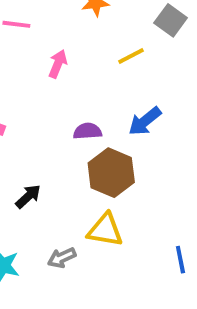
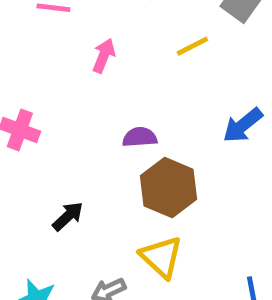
blue arrow: (145, 121) -> (243, 125), moved
yellow triangle: (105, 230) -> (161, 257), turned 33

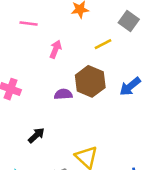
purple semicircle: (140, 137) -> (63, 94), moved
brown hexagon: (168, 188) -> (90, 81), moved

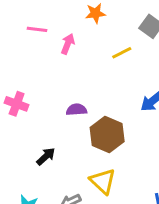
pink arrow: (56, 49) -> (68, 44), moved
brown hexagon: (90, 81) -> (107, 135), moved

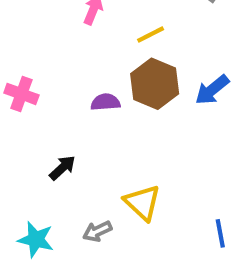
yellow line: (122, 53) -> (151, 35), moved
brown hexagon: (107, 135) -> (155, 84), moved

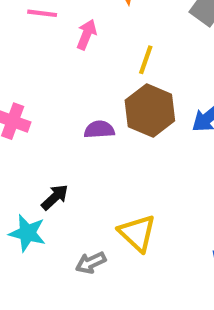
yellow line: (151, 35) -> (146, 60), turned -44
cyan star: (36, 239) -> (27, 233), moved

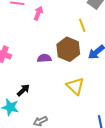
yellow line: (146, 60) -> (82, 25), moved, turned -40
yellow triangle: (137, 233) -> (75, 86), moved

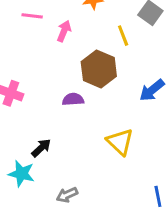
yellow line: (82, 25) -> (123, 36), moved
brown hexagon: (68, 49) -> (99, 69), moved

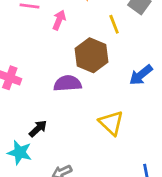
purple semicircle: (73, 99) -> (68, 83), size x1.4

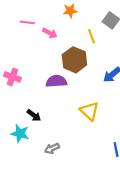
pink arrow: (59, 20) -> (50, 33), turned 96
black arrow: (38, 129) -> (34, 115), turned 80

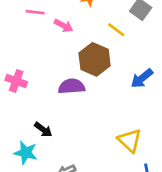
yellow line: (92, 36) -> (116, 30), turned -32
yellow triangle: (89, 111) -> (130, 140), moved

